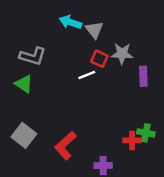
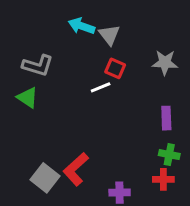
gray star: (122, 54) -> (165, 63), moved
purple rectangle: (143, 76) -> (166, 118), moved
gray square: (24, 135) -> (45, 178), moved
red cross: (132, 140) -> (163, 179), moved

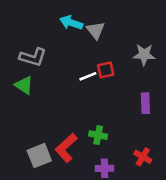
red square: (115, 68) -> (106, 70), moved, turned -36
green cross: (169, 155) -> (98, 135), moved
gray square: (45, 178) -> (39, 156), turned 30
red cross: (163, 179) -> (143, 157), turned 30

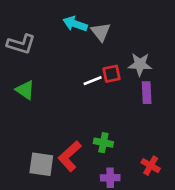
gray star: (144, 55) -> (140, 64), moved
gray L-shape: (33, 57) -> (21, 44), moved
purple rectangle: (145, 103) -> (147, 93), moved
gray square: (39, 156) -> (41, 164), turned 30

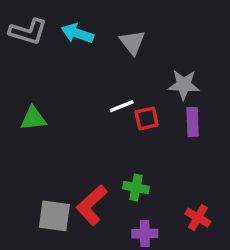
cyan arrow: (75, 24) -> (77, 33), moved
gray L-shape: (21, 44) -> (28, 32), moved
red square: (112, 74) -> (147, 118), moved
green triangle: (25, 90) -> (33, 118), turned -40

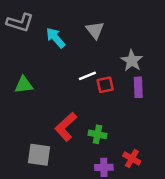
cyan arrow: (77, 33) -> (56, 38), moved, turned 30
gray star: (184, 85) -> (132, 61), turned 30
red L-shape: (92, 205) -> (66, 127), moved
red cross: (198, 218) -> (132, 158), moved

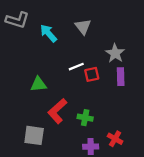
green triangle: (24, 85) -> (38, 84), moved

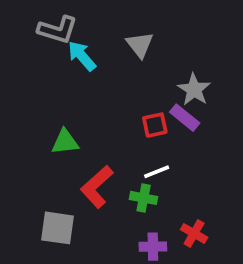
gray L-shape: (17, 20) -> (58, 30), moved
white line: (76, 67) -> (157, 172), moved
purple rectangle: (121, 77) -> (185, 118), moved, turned -49

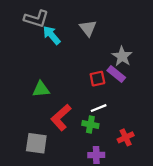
red cross: (194, 233) -> (126, 137), moved, turned 35

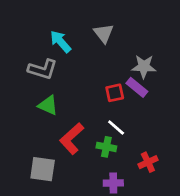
gray L-shape: (36, 19) -> (43, 69), moved
gray star: (122, 56) -> (144, 67), turned -30
green triangle: (41, 89) -> (48, 105), turned 30
white line: (99, 108) -> (116, 128), turned 63

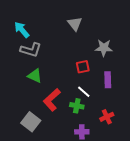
cyan arrow: (61, 42) -> (22, 30), moved
purple rectangle: (137, 87) -> (108, 80), moved, turned 49
gray square: (43, 169) -> (31, 122), turned 30

